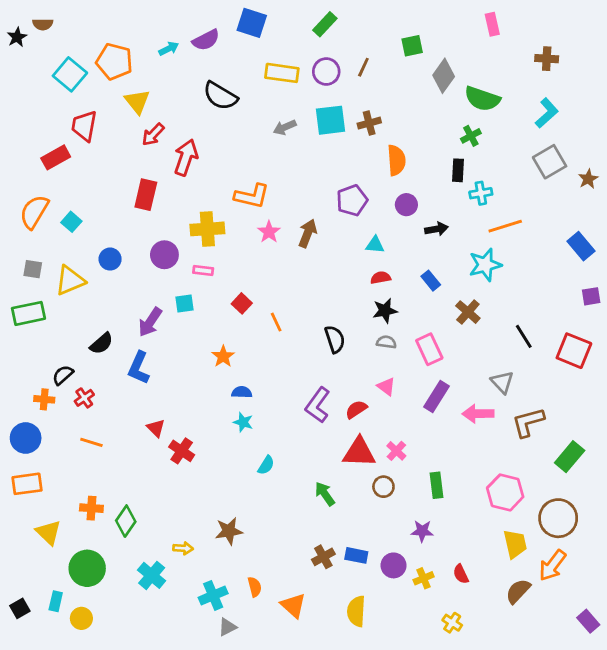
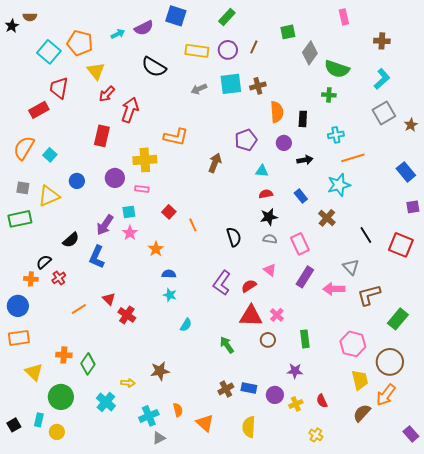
green cross: (471, 136) -> (329, 95), turned 32
black rectangle: (458, 170) -> (303, 119), moved
pink star: (269, 232) -> (130, 233), moved
orange line: (91, 442) -> (79, 309), moved, turned -49

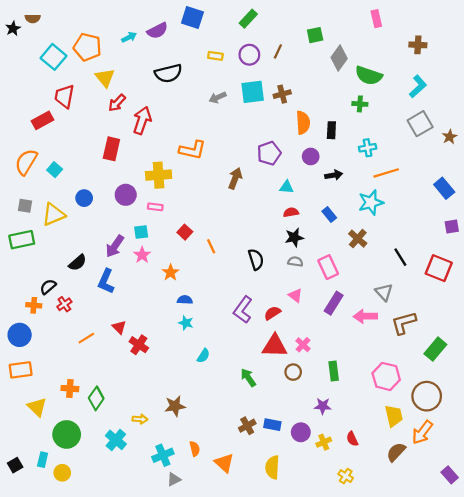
yellow rectangle: (197, 51) -> (215, 56), size x0.6
black semicircle: (154, 67) -> (168, 73), turned -45

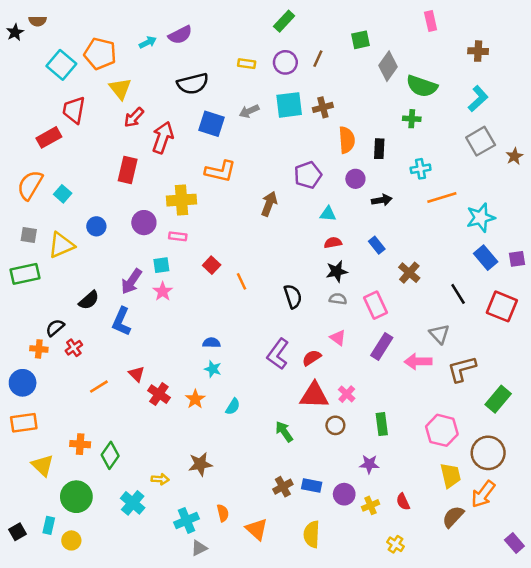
blue square: (192, 18) -> (212, 124), moved
blue rectangle: (444, 188) -> (486, 258), moved
cyan star: (371, 202) -> (481, 218), moved
orange star: (171, 273) -> (195, 399), moved

